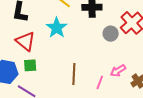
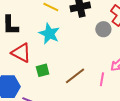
green square: (30, 65) -> (43, 70), moved
brown line: (74, 74) -> (75, 76), turned 60

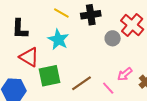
green square: (43, 70) -> (49, 76), size x1.6
pink line: (102, 79) -> (108, 88), turned -56

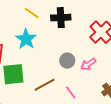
gray circle: (113, 38) -> (67, 61), moved
pink arrow: (125, 74) -> (88, 64), moved

